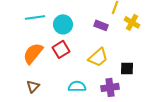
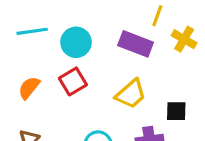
purple rectangle: (101, 25) -> (136, 44), size x1.5
orange semicircle: (33, 53) -> (29, 88), size x0.7

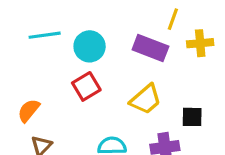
yellow cross: (184, 39) -> (200, 43), turned -35
orange semicircle: (29, 88) -> (29, 111), moved

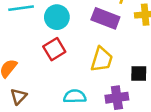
yellow trapezoid: (146, 99) -> (102, 59), turned -32

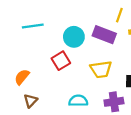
cyan circle: (57, 17) -> (74, 37), moved
yellow trapezoid: (102, 59) -> (101, 69), turned 65

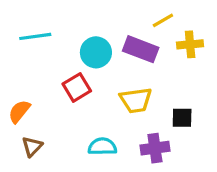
yellow line: (119, 15) -> (163, 20), turned 40

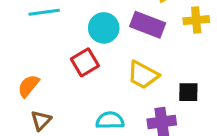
yellow trapezoid: (136, 100) -> (143, 75), turned 36

